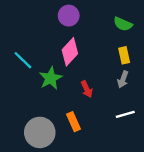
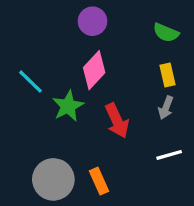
red arrow: (87, 89) -> (117, 121), size x1.5
orange rectangle: (73, 122) -> (99, 181), moved

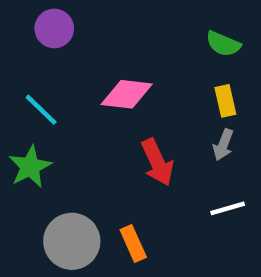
purple circle: (92, 21) -> (54, 28), moved
pink diamond: (94, 70) -> (127, 94), turned 54
green star: (68, 106) -> (30, 167), moved

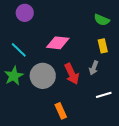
gray arrow: (223, 145) -> (94, 68), moved
gray circle: (72, 241) -> (43, 76), moved

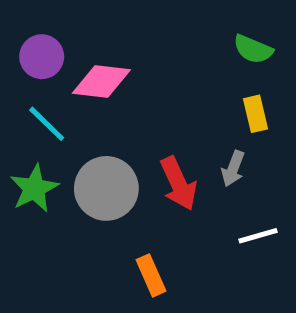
purple circle: (25, 13) -> (42, 57), moved
pink diamond: (58, 43) -> (101, 82), moved

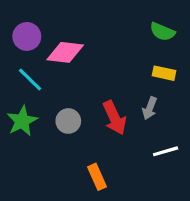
yellow rectangle: (255, 114) -> (164, 73), turned -65
gray circle: (106, 188) -> (68, 121), size x0.6

